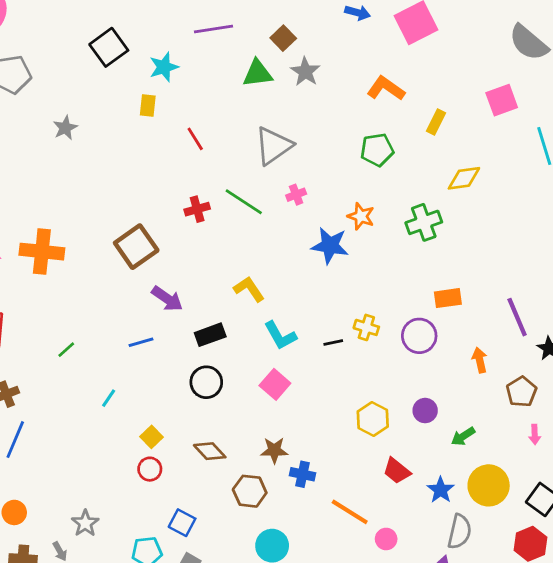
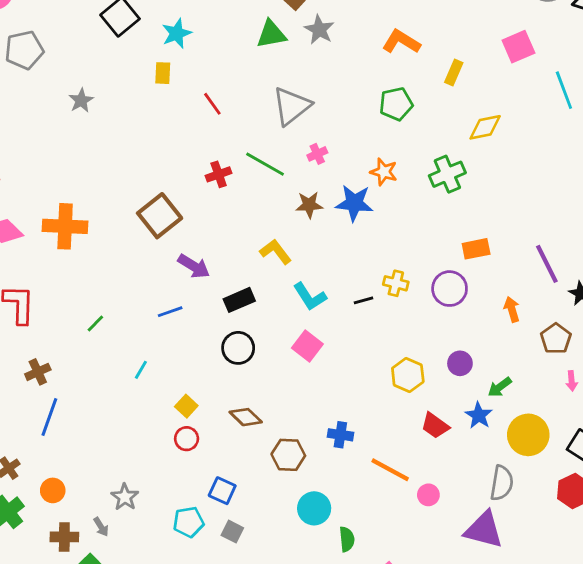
brown star: (274, 450) -> (309, 205), moved
blue star: (441, 490) -> (479, 415), moved

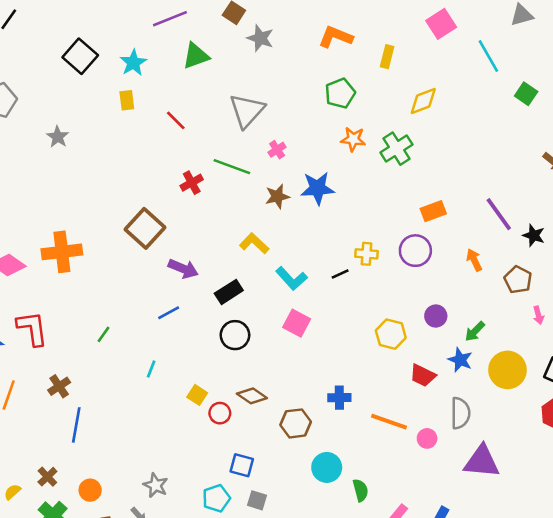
green triangle: (271, 34) -> (196, 56), moved
orange star: (384, 172) -> (353, 139), moved
red circle: (187, 439) -> (220, 413), moved
gray semicircle: (502, 483) -> (460, 413), moved

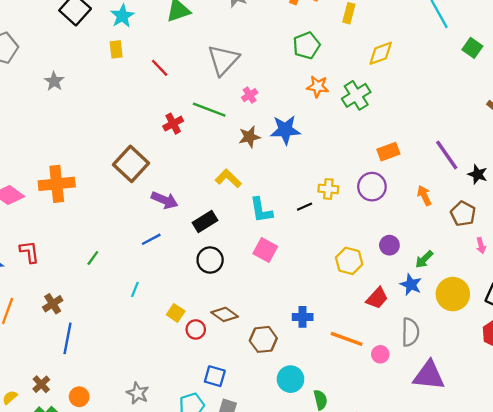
cyan L-shape: (291, 279) -> (261, 210), turned 32
red L-shape: (32, 328) -> (29, 252), size x0.7
red trapezoid: (423, 375) -> (377, 298), turned -75

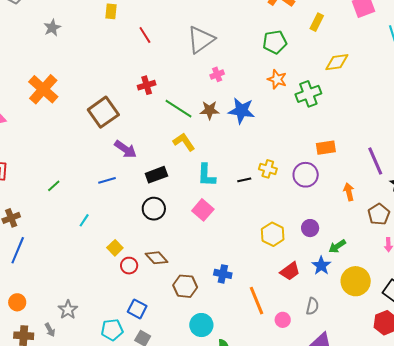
green line: (209, 110) -> (179, 109), moved
orange cross: (57, 184) -> (43, 89), moved, turned 36
gray semicircle: (410, 332) -> (312, 306), size x0.7
orange line: (347, 339) -> (257, 301), turned 36

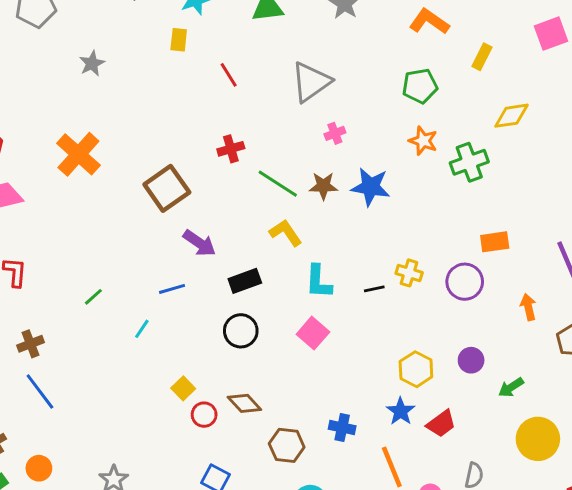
cyan line: (84, 220) -> (142, 329), moved
blue line: (18, 250) -> (40, 392), turned -60
blue star: (321, 266) -> (401, 411), moved

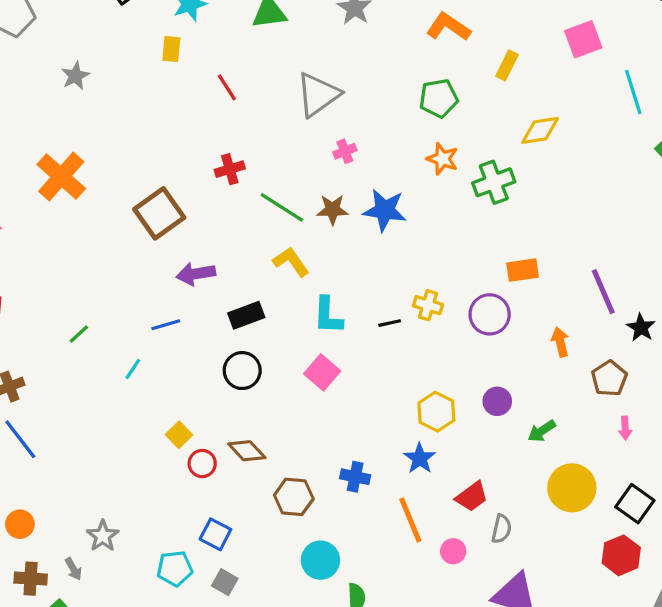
purple arrow: (199, 243) -> (196, 274), turned 136
red trapezoid: (441, 424) -> (472, 497), moved

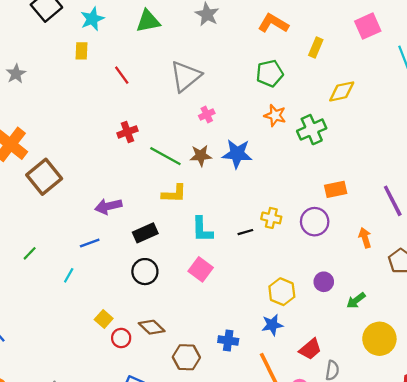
brown square: (159, 213) -> (44, 177), moved
yellow L-shape: (291, 262) -> (174, 194), turned 130
blue star: (420, 458) -> (272, 325), turned 30

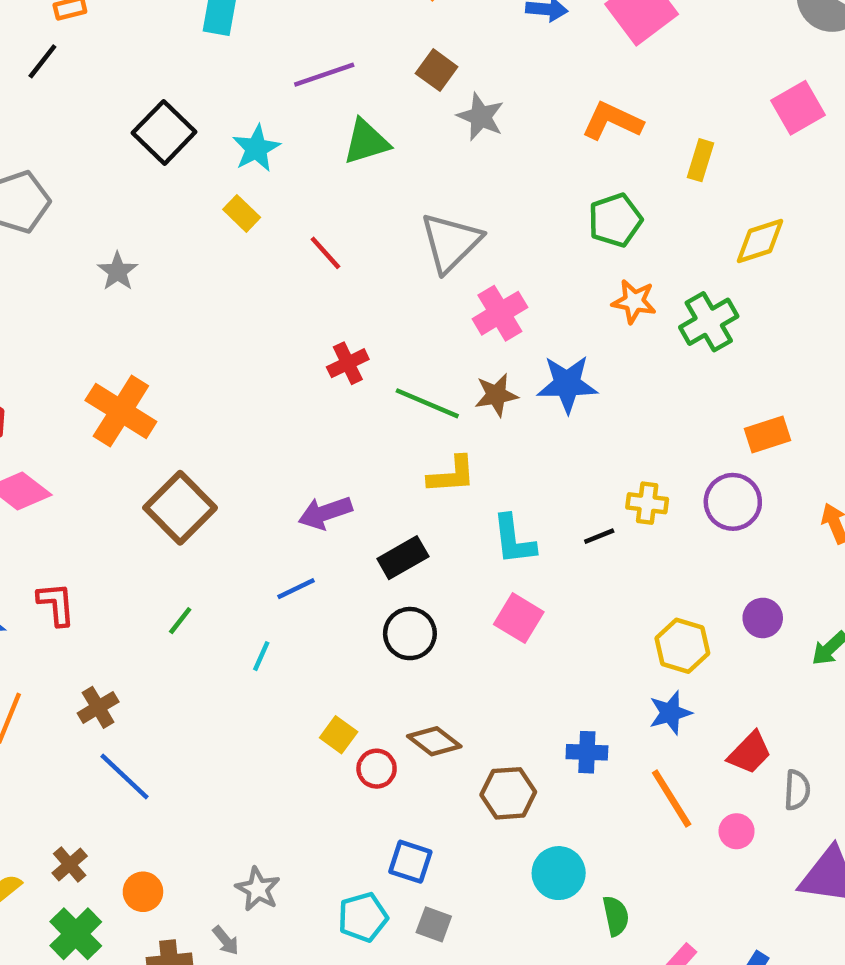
yellow rectangle: (81, 51) -> (242, 213), turned -42
pink cross: (207, 114) -> (500, 313), size x1.6
brown square: (44, 177) -> (180, 508), moved

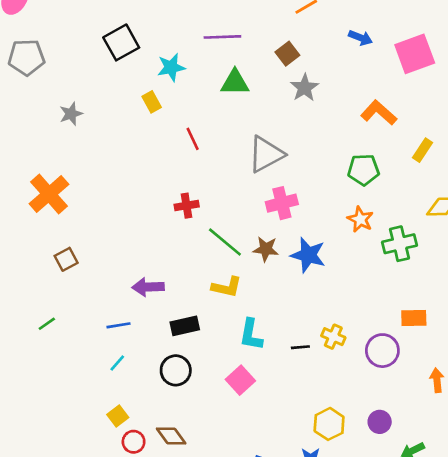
brown square: (180, 508) -> (66, 259), size x0.6
cyan line: (261, 656) -> (117, 363), moved

